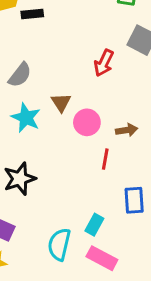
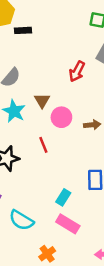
red line: (105, 159) -> (43, 145), moved, turned -35
cyan semicircle: (59, 244) -> (21, 220), moved, turned -75

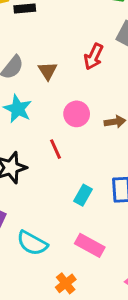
brown triangle: (42, 101) -> (48, 71), moved
cyan rectangle: (63, 197) -> (83, 195), moved

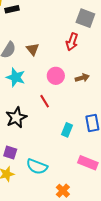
red arrow: (94, 57) -> (72, 42), moved
pink rectangle: (90, 245) -> (88, 163), moved

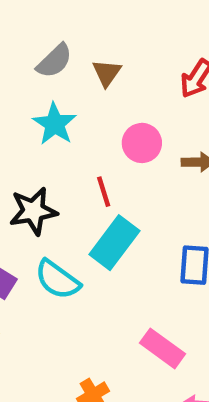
cyan rectangle: (67, 130) -> (114, 243), moved, size x1.6
cyan semicircle: (37, 167) -> (57, 280), moved

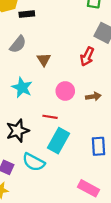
gray semicircle: (54, 61) -> (18, 44), moved
red line: (104, 192) -> (50, 117), turned -56

